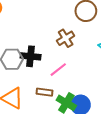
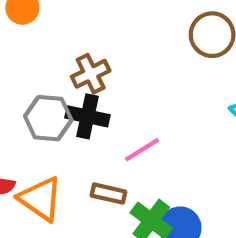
brown cross: (66, 38) -> (91, 74), moved

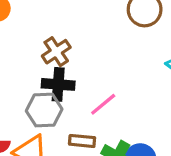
gray hexagon: (48, 118) -> (44, 110), moved

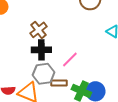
gray hexagon: (44, 110) -> (44, 74), moved

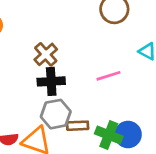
pink line: (70, 59) -> (108, 76), moved, turned 30

